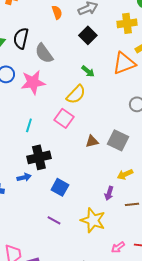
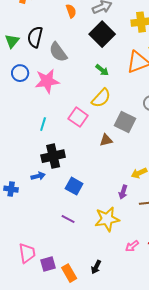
black square: (88, 35) -> (102, 34), size x1.4
yellow semicircle: (76, 94) -> (101, 98), moved
gray square: (118, 140) -> (125, 122), moved
yellow star: (93, 220) -> (107, 219), turned -30

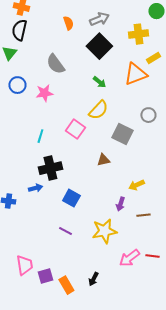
black semicircle: (35, 37) -> (19, 30), moved
pink star: (47, 81) -> (44, 93), size x0.7
brown triangle: (106, 140) -> (103, 160), moved
pink arrow: (132, 246) -> (129, 258), size x1.5

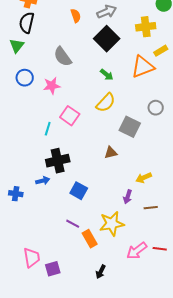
pink square: (75, 129) -> (70, 116), moved
orange rectangle: (66, 285) -> (90, 239), moved

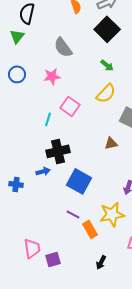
blue circle: (25, 78) -> (17, 74), moved
blue square: (79, 191) -> (79, 181), size x1.4

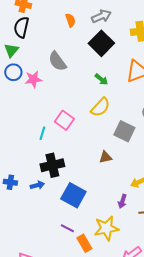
blue circle: (17, 74) -> (13, 72), moved
pink star: (52, 76) -> (33, 79), moved
blue cross: (16, 184) -> (10, 182), moved

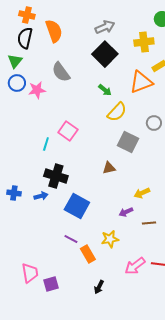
orange semicircle: (70, 20) -> (54, 31), moved, size x1.6
yellow semicircle: (100, 107) -> (117, 112), moved
black cross: (52, 165) -> (56, 176), turned 30
purple arrow: (122, 201) -> (126, 212), turned 48
yellow star: (106, 228) -> (110, 239), size x0.7

